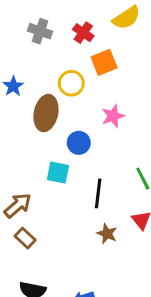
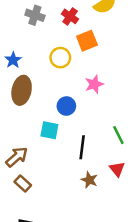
brown ellipse: (46, 113) -> (22, 90), moved

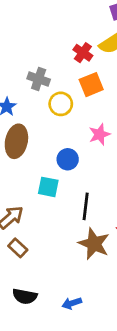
gray cross: (35, 15) -> (39, 79), moved
red cross: (70, 16) -> (83, 53), moved
brown star: (89, 180) -> (94, 244), size x1.6

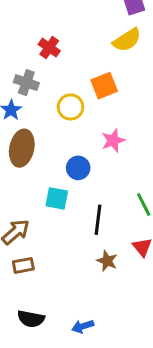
red cross: (83, 53) -> (49, 48), moved
gray cross: (39, 79) -> (26, 83), moved
brown star: (94, 244) -> (107, 261), size x0.6
brown rectangle: (18, 248) -> (23, 265), turned -54

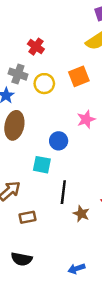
yellow circle: (71, 107) -> (44, 84), moved
black line: (98, 220) -> (63, 192), moved
brown rectangle: (23, 265) -> (28, 217), moved
blue arrow: (83, 326) -> (76, 269), moved

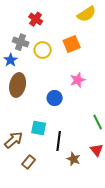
cyan square: (42, 165) -> (39, 128), moved
brown rectangle: (28, 217) -> (29, 162), turned -40

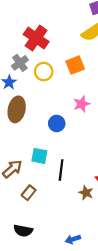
red cross: (36, 19) -> (36, 38), size x1.6
gray cross: (21, 42) -> (20, 63), turned 35
brown star: (74, 159) -> (86, 193), moved

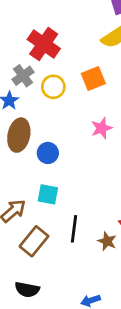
blue circle: (57, 123) -> (48, 153), moved
black line: (61, 170) -> (74, 229), moved
brown rectangle: (29, 193) -> (34, 241), size x1.5

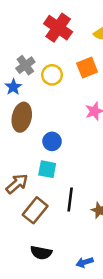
red cross: (44, 44) -> (58, 28), moved
blue circle: (48, 153) -> (52, 141), moved
black semicircle: (27, 290) -> (41, 253), moved

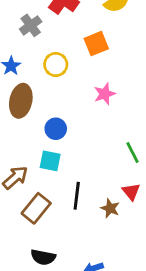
gray cross: (25, 65) -> (31, 25), moved
yellow circle: (52, 75) -> (56, 65), moved

